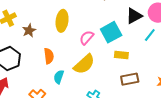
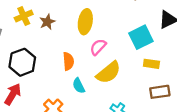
brown star: (29, 30) -> (47, 22), moved
pink semicircle: (87, 38) -> (98, 47), moved
cyan semicircle: (59, 77) -> (79, 86), turned -48

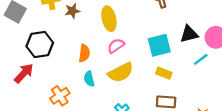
yellow ellipse: (85, 22) -> (109, 19), turned -35

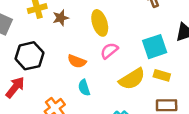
orange semicircle: (84, 53) -> (77, 61), turned 108
yellow semicircle: (121, 72) -> (132, 79), moved

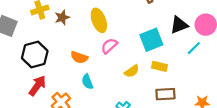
yellow semicircle: (132, 79) -> (132, 71), size x0.6
red arrow: (15, 87) -> (37, 86), moved

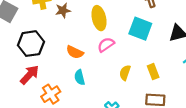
cyan square: (151, 40) -> (140, 29), moved, turned 35
yellow rectangle: (160, 66) -> (153, 72), turned 48
yellow semicircle: (132, 71) -> (125, 73), turned 136

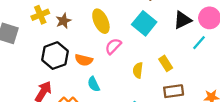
cyan square: (140, 29) -> (144, 23), turned 30
black hexagon: (31, 44) -> (55, 56), moved

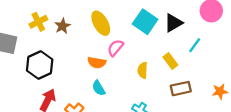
black triangle: (182, 20) -> (173, 23), moved
cyan line: (199, 43) -> (195, 45), moved
black hexagon: (55, 56) -> (40, 65), moved
orange semicircle: (84, 60) -> (97, 63), moved

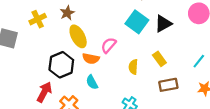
yellow ellipse: (101, 23) -> (78, 36), moved
brown star: (62, 26) -> (67, 13), moved
cyan line: (195, 45) -> (199, 61), moved
black hexagon: (40, 65) -> (61, 65), moved

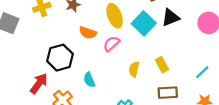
black triangle: (163, 24) -> (171, 18), moved
yellow ellipse: (78, 36) -> (115, 16), moved
orange semicircle: (91, 59) -> (88, 33), moved

